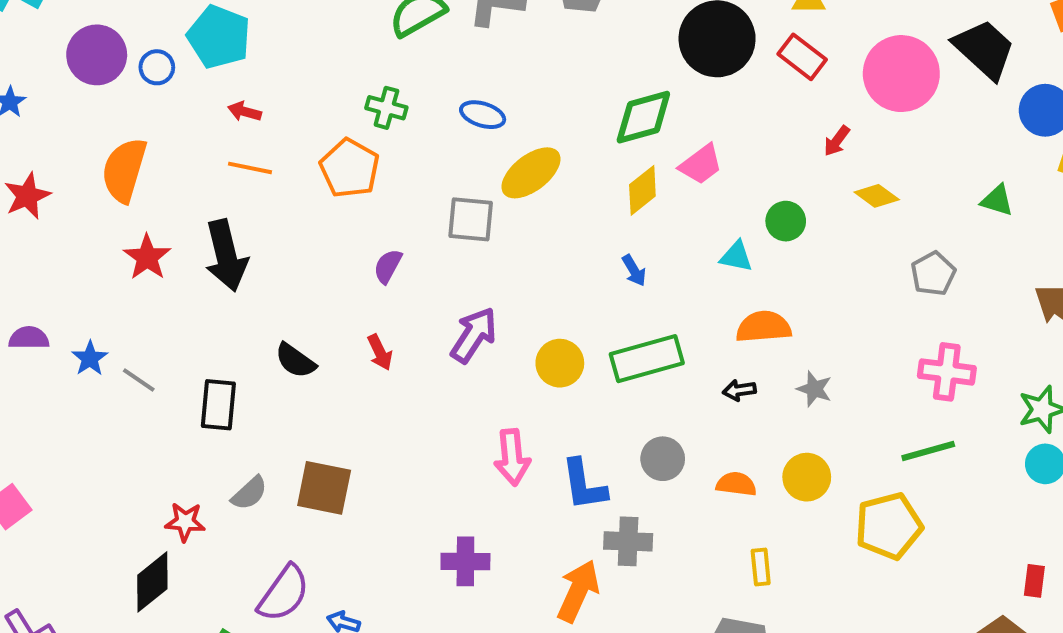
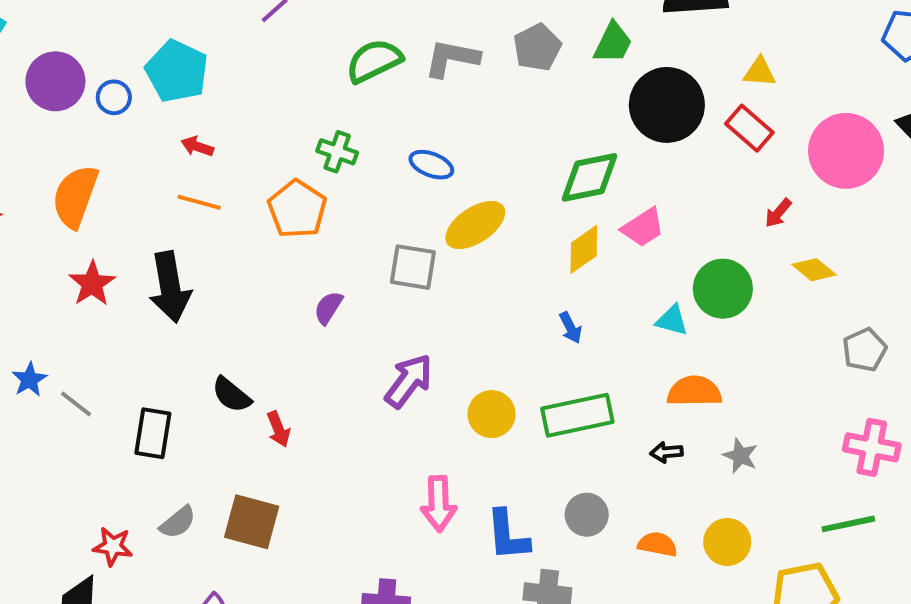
green circle: (786, 221) -> (723, 289), size x1.5
red arrow: (380, 352) -> (278, 429), moved

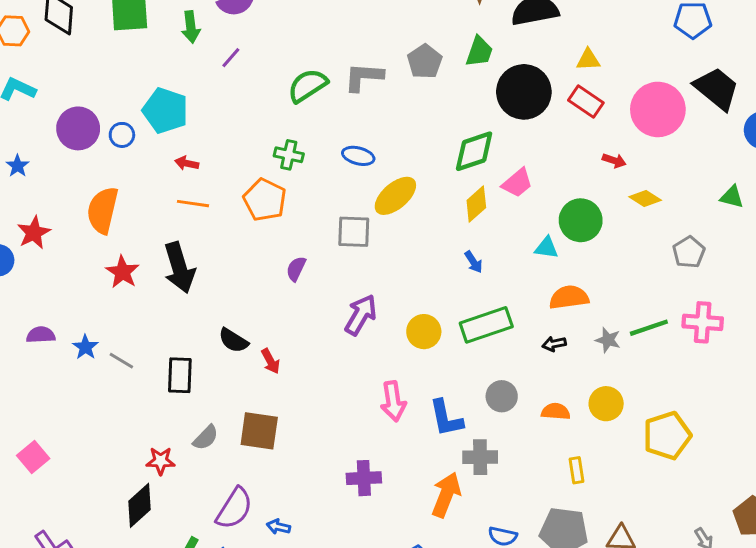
red arrow: (778, 213) -> (614, 161), turned -105
green line: (848, 524) -> (649, 328), moved

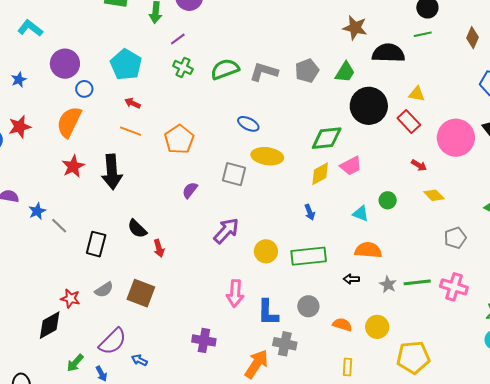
blue circle: (122, 135) -> (84, 89), moved
green cross: (289, 155) -> (183, 67), moved
yellow ellipse: (395, 196) -> (267, 156), turned 36
green circle: (581, 220) -> (388, 200), size x0.6

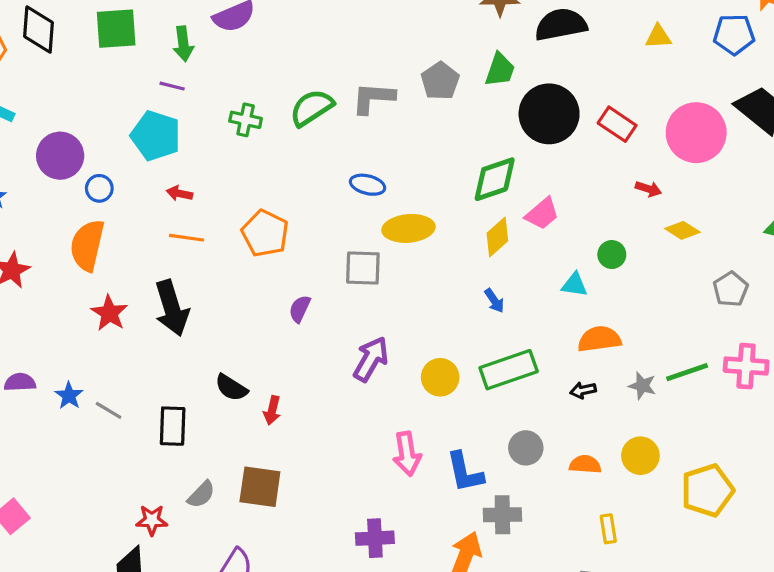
purple line: (178, 39) -> (172, 86), moved, turned 63
yellow triangle: (417, 94) -> (658, 37), moved
red arrow: (159, 248) -> (272, 410), turned 42

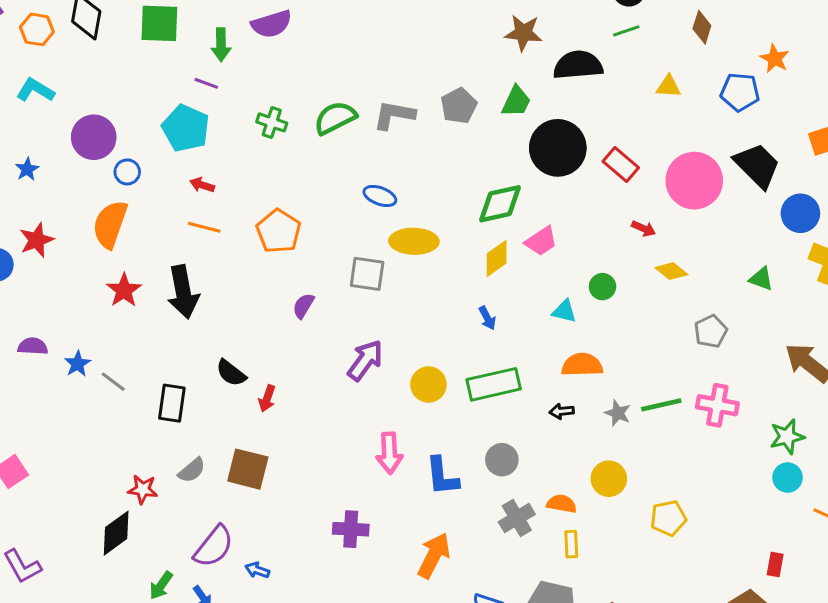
orange semicircle: (585, 464) -> (562, 504), moved
yellow pentagon: (707, 490) -> (668, 518), size x0.7
gray cross: (502, 515) -> (517, 518), moved, turned -36

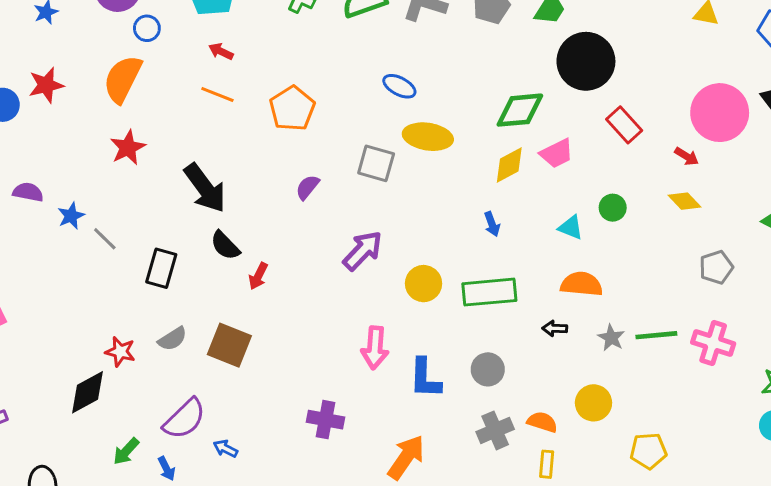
red rectangle: (621, 164) -> (624, 125), moved
red arrow: (644, 229) -> (687, 156), moved
black arrow: (183, 292) -> (205, 188), moved, turned -33

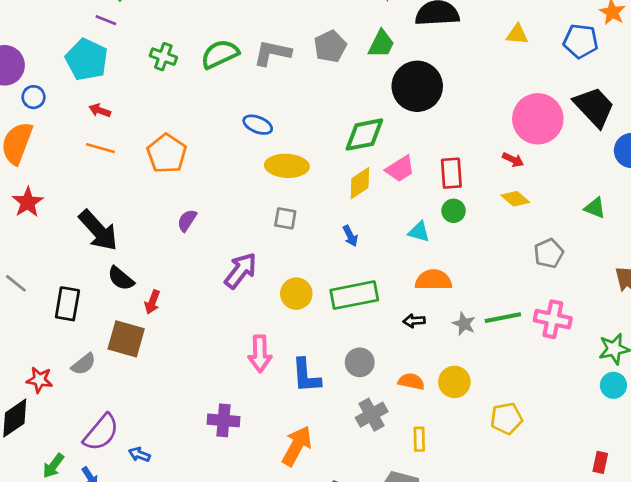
red rectangle: (624, 125) -> (451, 173), moved, turned 44
gray square: (376, 163) -> (285, 218), moved, size x0.7
brown square: (229, 345) -> (126, 339), moved
orange semicircle: (542, 422) -> (411, 381), moved

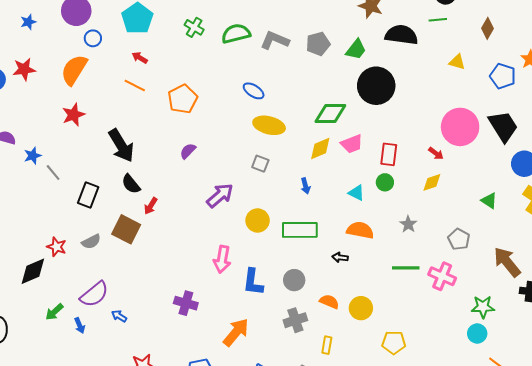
yellow diamond: (515, 199) -> (432, 182), turned -70
gray pentagon: (549, 253) -> (459, 239), moved, turned -30
gray star: (464, 324) -> (408, 224), moved

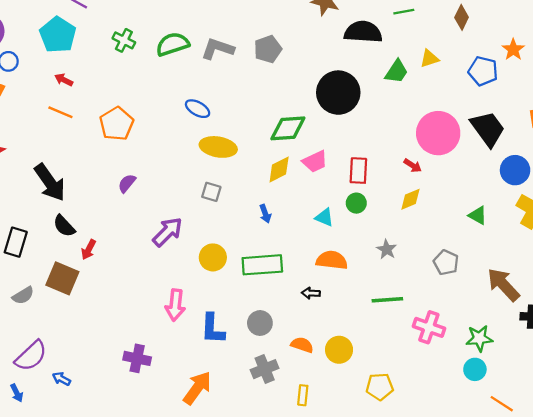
green trapezoid: (356, 49) -> (396, 72), moved
yellow triangle: (457, 62) -> (429, 59), turned -30
pink cross: (442, 276) -> (429, 327), moved

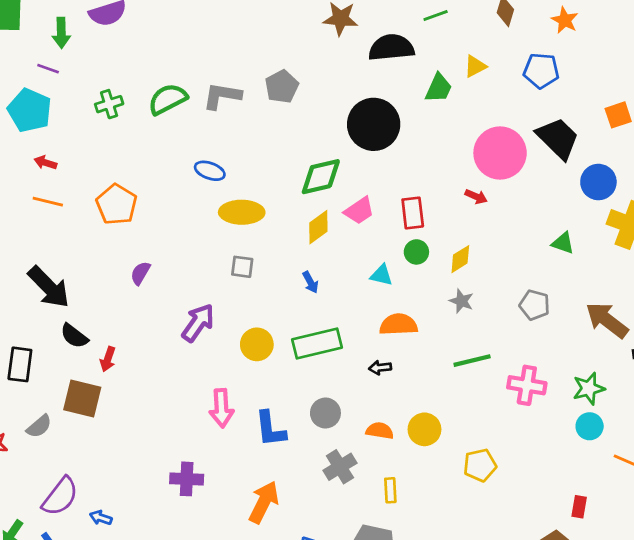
green cross: (124, 40) -> (109, 104), turned -35
orange star: (513, 50) -> (565, 20), moved
yellow diamond: (410, 199) -> (460, 259), moved

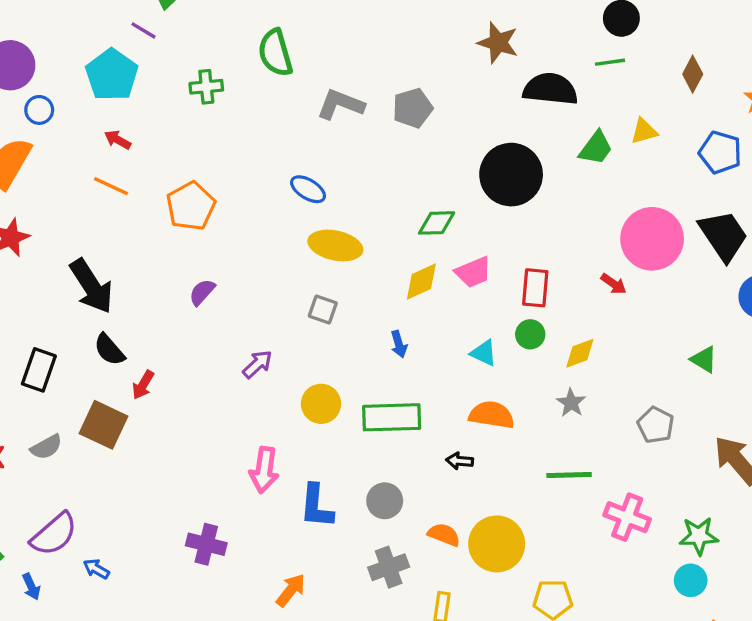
green semicircle: (168, 99) -> (275, 53), moved, turned -90
green diamond: (321, 177) -> (437, 223), size x0.7
purple arrow: (198, 323) -> (257, 364), size x0.7
yellow circle: (424, 429) -> (497, 544), size x1.4
orange arrow: (264, 502) -> (291, 590), size x0.7

